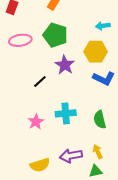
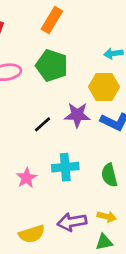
purple star: (65, 65) -> (77, 115), moved, turned -30
black line: (40, 81) -> (42, 124), moved
yellow arrow: (98, 152) -> (107, 217), turned 128

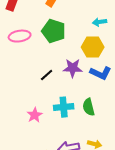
green semicircle: (109, 175) -> (89, 107), moved

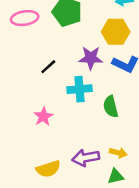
black line: (47, 75) -> (48, 67), moved
cyan cross: (64, 107) -> (79, 89), moved

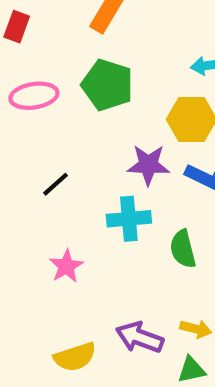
black line: (48, 67) -> (56, 184), moved
purple arrow: (86, 158) -> (140, 337), turned 30

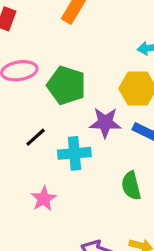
green pentagon: (107, 85) -> (66, 85), moved
cyan cross: (129, 219) -> (74, 153), moved

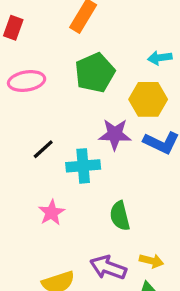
green pentagon: (66, 85) -> (95, 73), moved, turned 30
green semicircle: (131, 186) -> (120, 216), moved

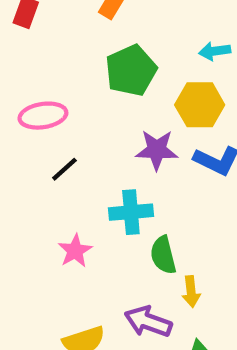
pink ellipse: (27, 81) -> (43, 116), moved
cyan cross: (83, 166) -> (131, 212), moved
yellow arrow: (151, 261) -> (191, 292), moved, turned 70

